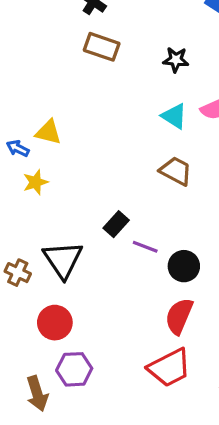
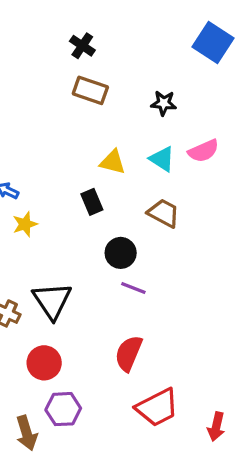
yellow triangle: (48, 132) -> (113, 162), moved
black rectangle: (116, 224) -> (92, 202), moved, turned -65
black circle: (184, 266) -> (121, 253), moved
red semicircle: (179, 316) -> (129, 353), moved

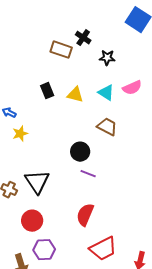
black cross: (82, 46) -> (83, 38), moved
black rectangle: (92, 202) -> (47, 91), moved

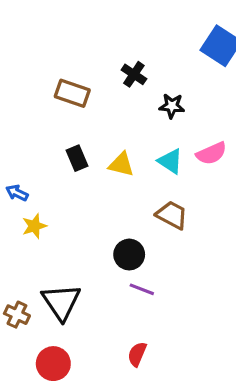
brown rectangle: (61, 50) -> (72, 93), moved
red semicircle: (85, 215) -> (137, 354), size x0.7

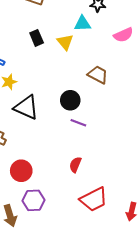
cyan triangle: (170, 161) -> (83, 24), moved, turned -36
yellow triangle: (121, 164) -> (65, 42), turned 36
black triangle: (61, 302) -> (26, 107), moved, turned -32

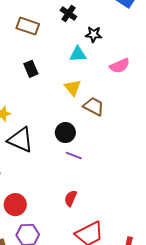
yellow triangle: (65, 42) -> (73, 88), moved

